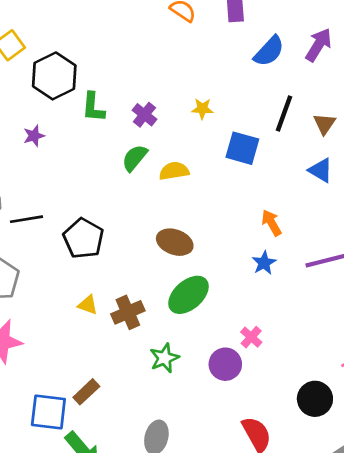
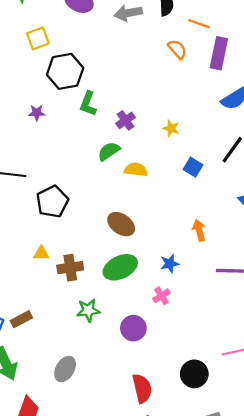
blue square: (242, 148) -> (193, 167), size x0.7
blue star: (264, 263) -> (170, 264), moved
yellow triangle: (88, 305) -> (41, 253), turned -35
pink cross: (251, 337) -> (162, 296), moved

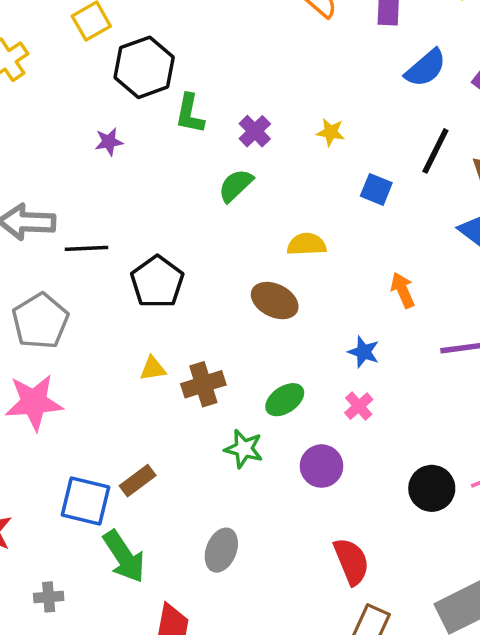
yellow semicircle: (136, 170) -> (307, 244), moved
blue star: (170, 264) -> (364, 352), turned -30
green ellipse: (120, 267) -> (285, 400), moved, size x0.7
green star: (88, 310) -> (244, 449), turned 30
black circle: (194, 374) -> (432, 488), moved

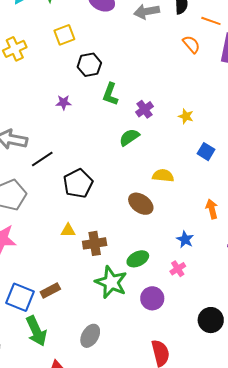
black hexagon: (144, 67) -> (89, 65), size x0.7
black line: (86, 248) -> (42, 159), turned -40
green star: (244, 449) -> (111, 282), size x1.5

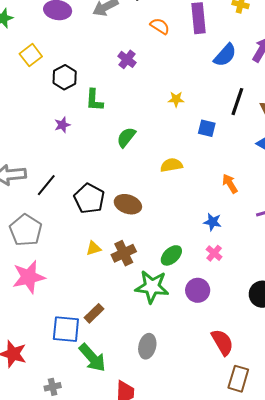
purple star: (64, 102) -> (62, 125), moved
purple cross: (144, 109) -> (127, 59), moved
brown ellipse: (141, 204) -> (128, 204), moved

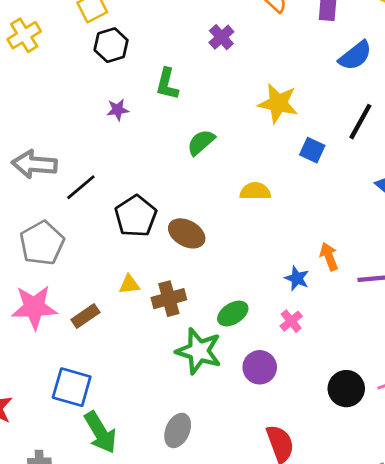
black hexagon: (65, 77) -> (111, 45), moved
yellow star: (176, 99) -> (278, 103), size x1.8
orange arrow: (230, 184) -> (329, 256), moved
brown rectangle: (94, 313) -> (85, 316), moved

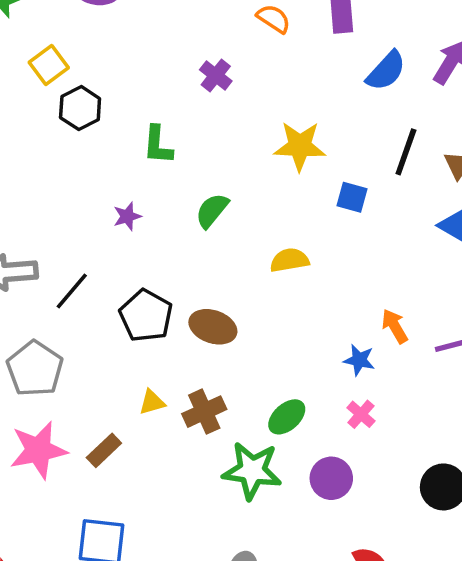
purple star: (118, 110) -> (127, 216), moved

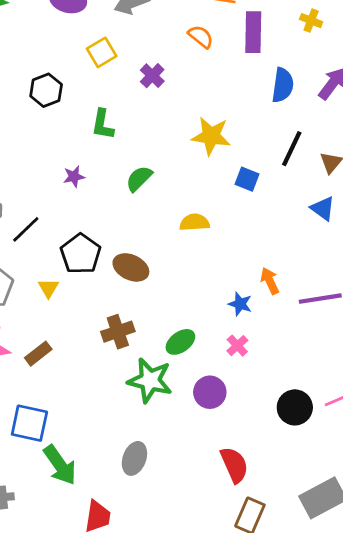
yellow square: (49, 65) -> (102, 52), moved
blue semicircle: (386, 71) -> (283, 85), turned -40
yellow triangle: (152, 402) -> (49, 288), moved, turned -50

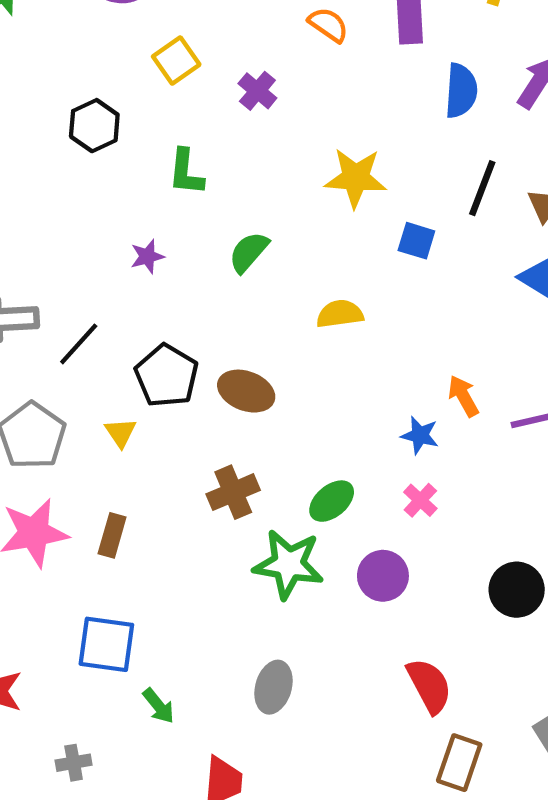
brown rectangle: (38, 354) -> (112, 535), turned -32
green arrow: (60, 465) -> (158, 706), size x0.6

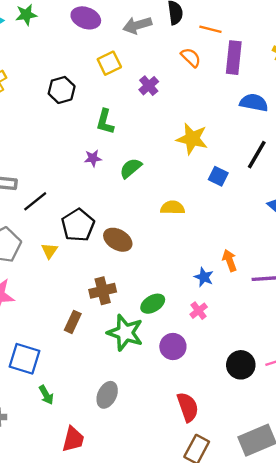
blue semicircle: (461, 91) -> (254, 103), turned -92
purple star: (147, 256) -> (93, 158), moved
brown rectangle: (112, 535) -> (73, 322), moved

